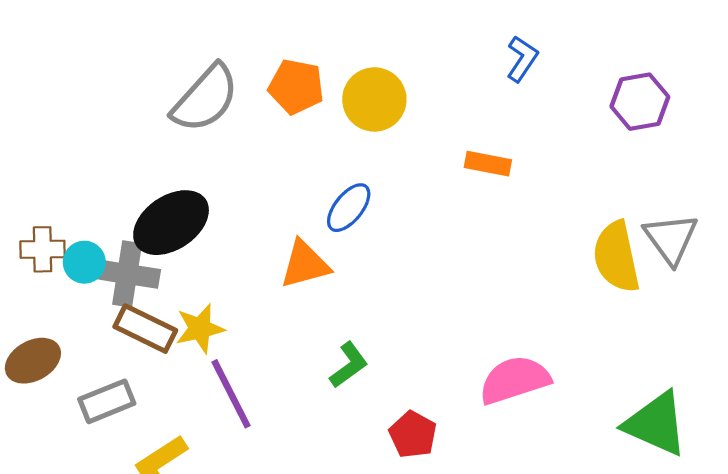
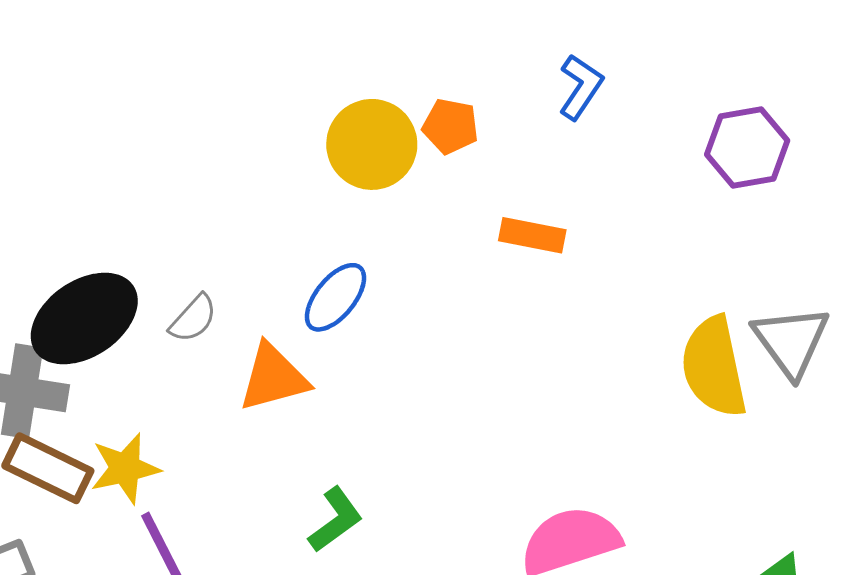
orange pentagon: (296, 87) -> (451, 126), moved, size x0.7
gray semicircle: (205, 98) -> (193, 318), moved, size x0.5

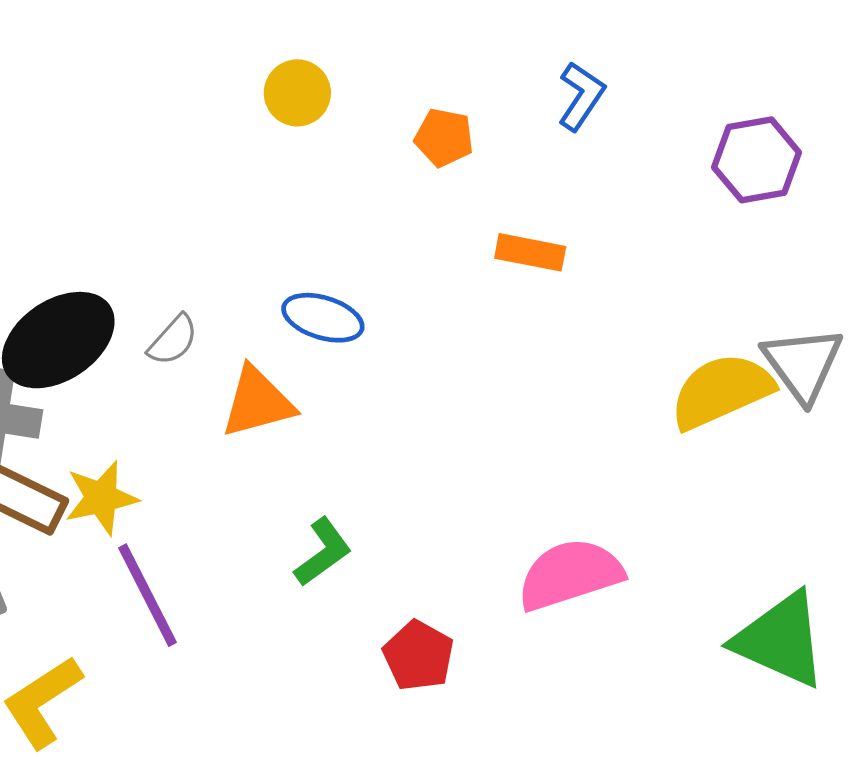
yellow circle: (372, 144) -> (297, 93), moved, size x0.7
blue ellipse: (335, 297) -> (323, 318), turned 68
yellow semicircle: (714, 367) -> (721, 391), turned 78

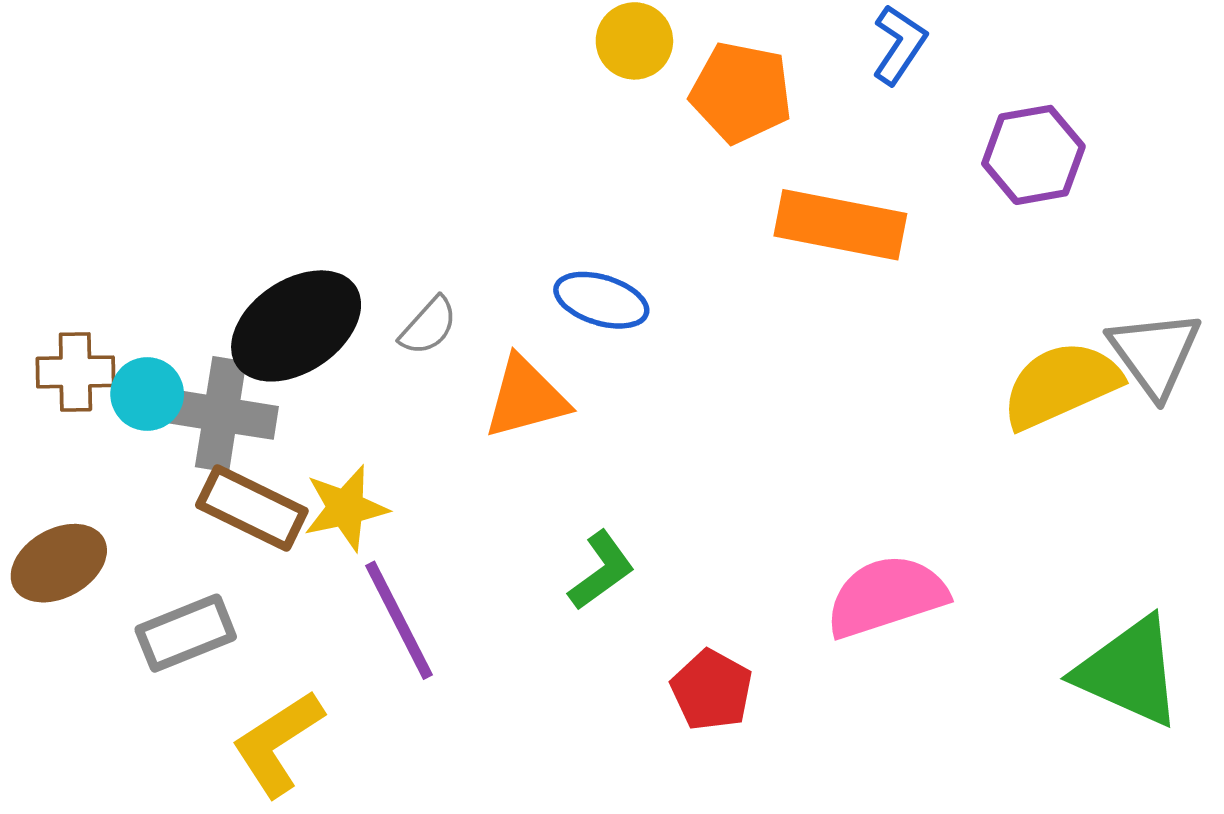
yellow circle: (297, 93) -> (634, 41), moved
orange pentagon: (444, 138) -> (741, 92), size x1.5
purple hexagon: (757, 160) -> (1033, 155), moved
orange rectangle: (530, 252) -> (840, 225), size x1.6

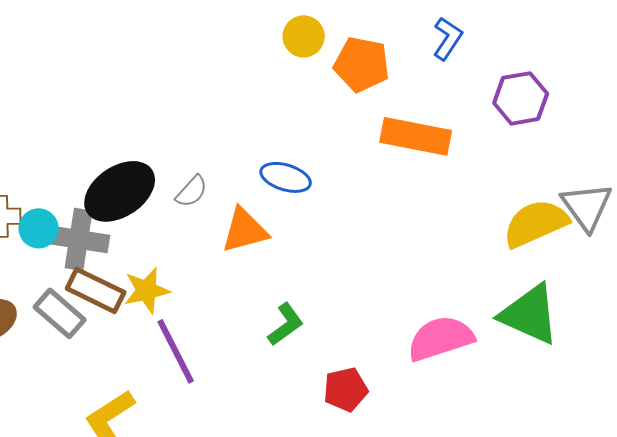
gray rectangle: (186, 633) -> (60, 313), moved, turned 63
green triangle: (1129, 672) -> (530, 314), moved
red pentagon: (712, 690) -> (346, 389), turned 30

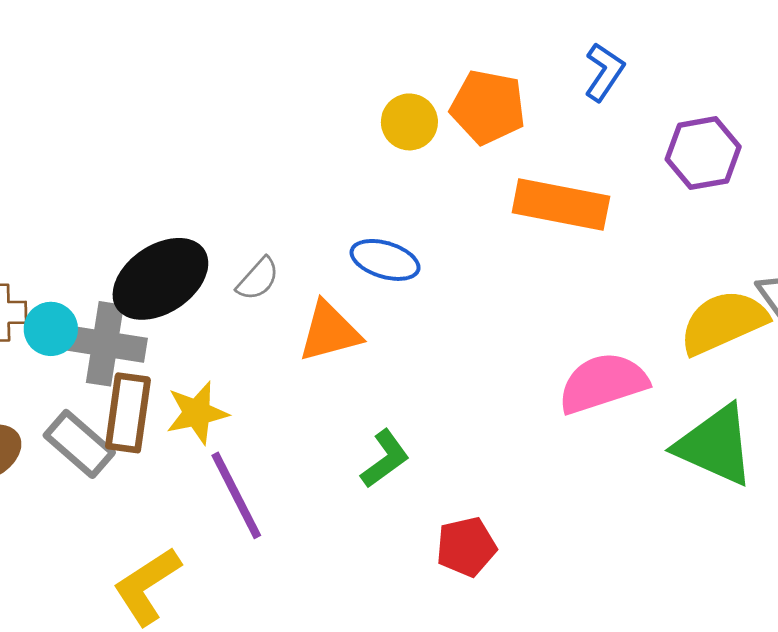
yellow circle: (304, 36) -> (409, 122), moved
brown rectangle: (96, 290) -> (128, 413), turned 72
pink semicircle: (441, 338) -> (603, 383), moved

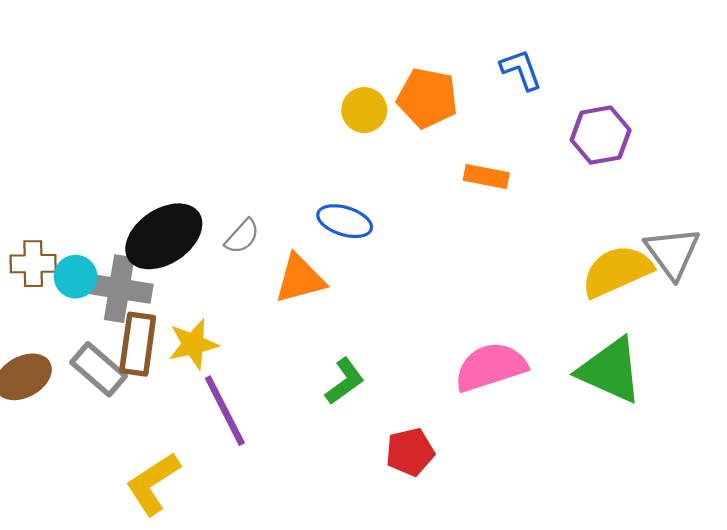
blue L-shape: (604, 72) -> (521, 70), turned -54
orange rectangle: (561, 204) -> (486, 176), size x0.6
pink semicircle: (603, 383) -> (491, 367), moved

